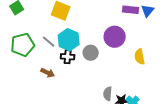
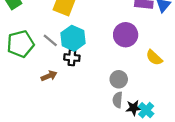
gray circle: (91, 53) -> (119, 79), moved
yellow semicircle: (140, 57) -> (154, 58), turned -35
brown arrow: (48, 73) -> (49, 76), turned -48

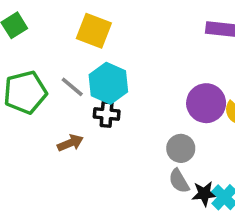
purple circle: (126, 35) -> (206, 103), moved
gray semicircle: (118, 100) -> (179, 181), turned -35

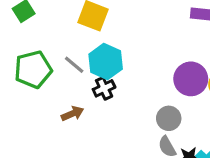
black cross: (107, 114) -> (104, 88), turned -30

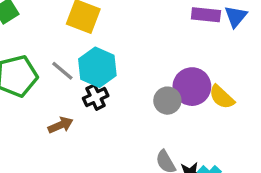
gray circle: (169, 118) -> (167, 101), moved

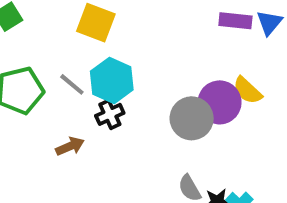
yellow semicircle: (222, 97) -> (247, 90), moved
gray circle: (167, 101) -> (192, 118), size x1.4

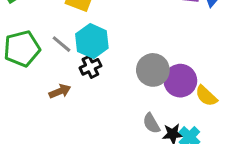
yellow semicircle: (247, 90) -> (206, 96), moved
purple circle: (220, 102) -> (180, 81), moved

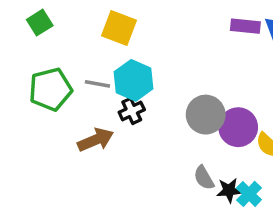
gray line: (61, 44) -> (97, 84), turned -30
brown arrow: (60, 91) -> (96, 140), size x1.4

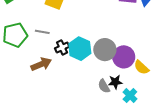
cyan hexagon: (134, 80) -> (80, 49), moved
black star: (229, 190) -> (115, 82), moved

